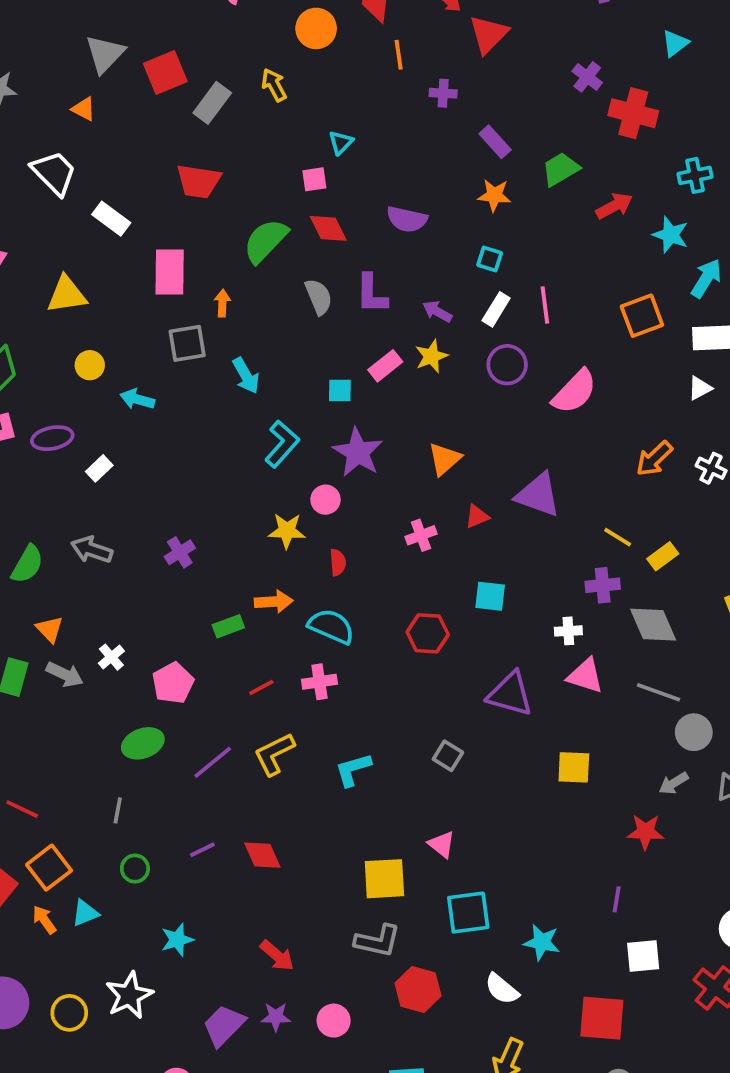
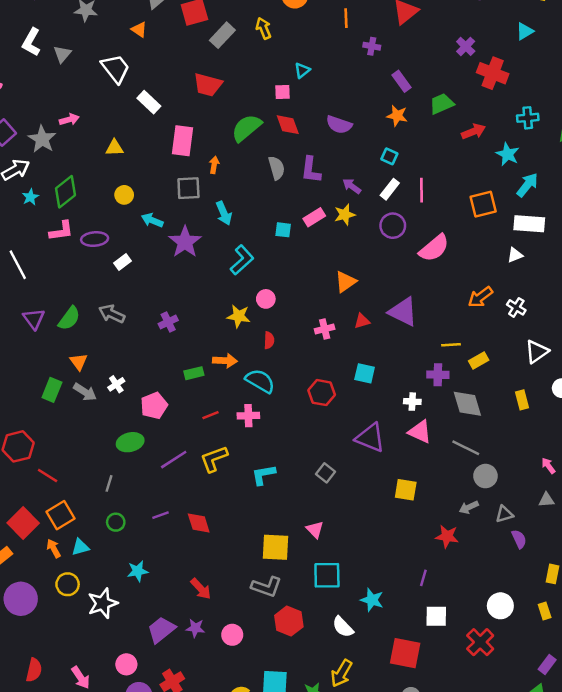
yellow triangle: (67, 295) -> (115, 148), size x0.7
purple star: (358, 452) -> (185, 242), moved
yellow line: (618, 537) -> (451, 345), turned -42
yellow circle: (69, 1013) -> (68, 584), moved

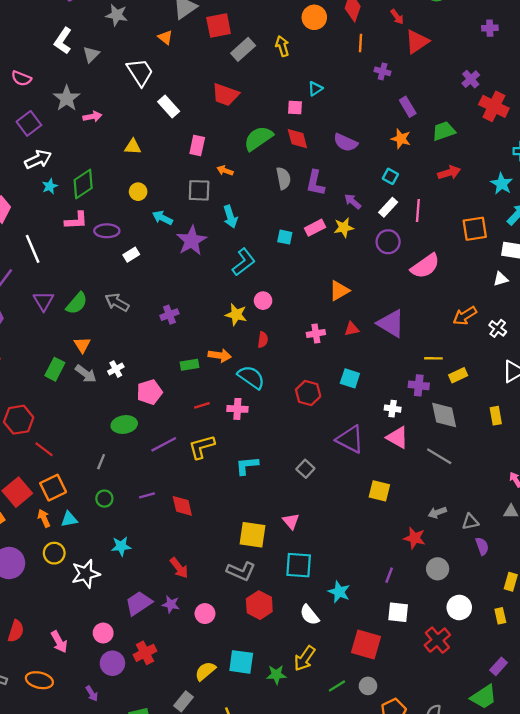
red arrow: (474, 131) -> (449, 173), moved
gray star: (42, 139) -> (67, 98), moved
pink rectangle: (182, 141) -> (197, 145), size x0.7
orange arrow: (214, 165) -> (225, 171), turned -84
gray circle: (485, 476) -> (438, 569), moved

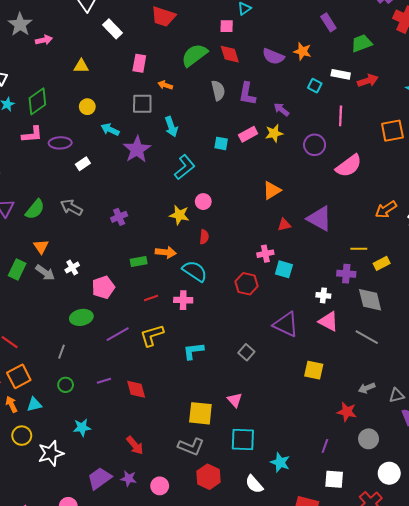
orange star: (401, 139) -> (302, 51), moved
white rectangle: (388, 207) -> (341, 74), moved, turned 60
pink cross: (316, 334) -> (265, 254), moved

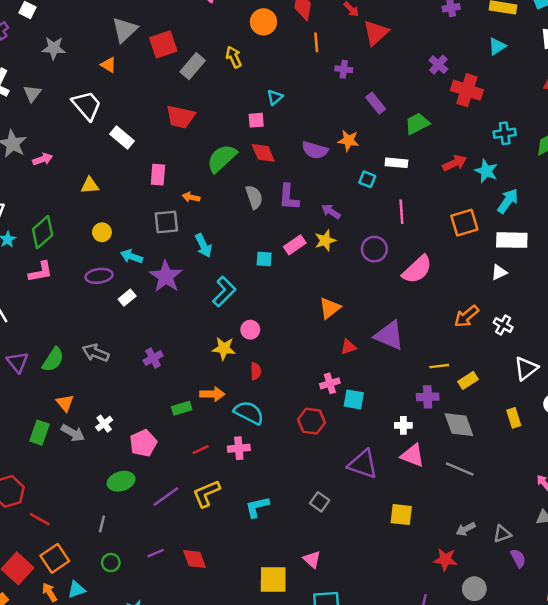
red arrow: (368, 81) -> (455, 163), moved
purple ellipse: (60, 143) -> (99, 276), moved
white rectangle: (83, 164) -> (127, 298), moved

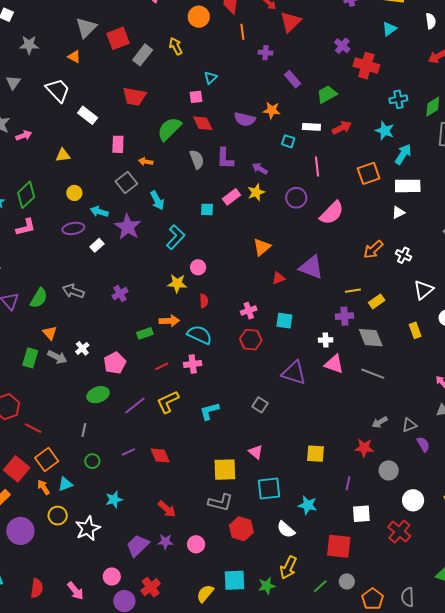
red arrow: (455, 163) -> (342, 128), moved
gray square: (166, 222) -> (126, 183), turned -30
pink cross: (330, 383) -> (249, 311), moved
yellow square: (401, 515) -> (315, 454), moved

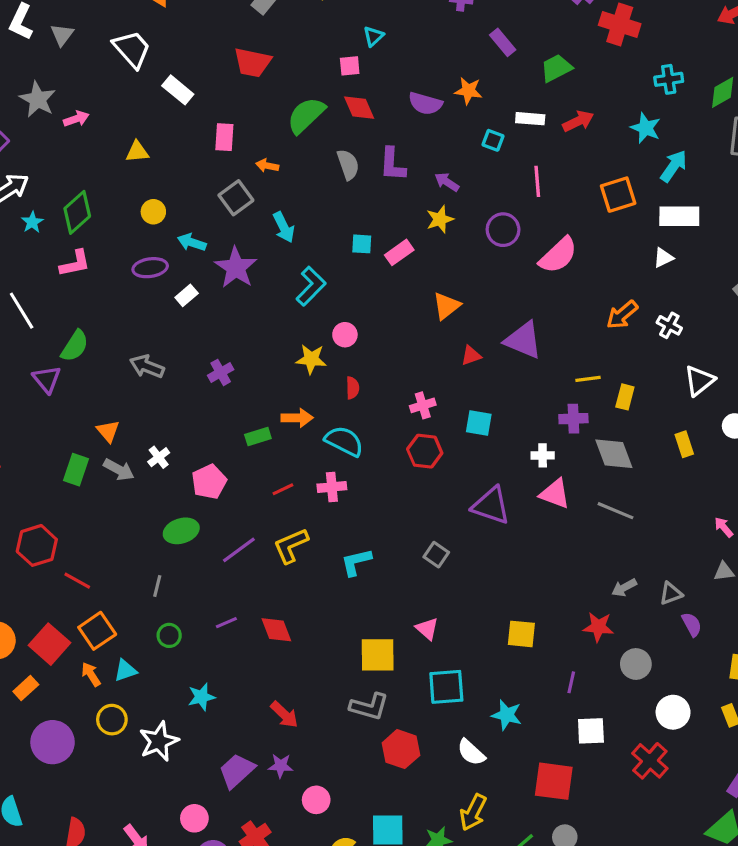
pink rectangle: (231, 197) -> (399, 252), moved
green semicircle: (39, 298) -> (75, 346), moved
yellow rectangle: (377, 301) -> (625, 397), turned -42
pink circle: (196, 544) -> (316, 800), moved

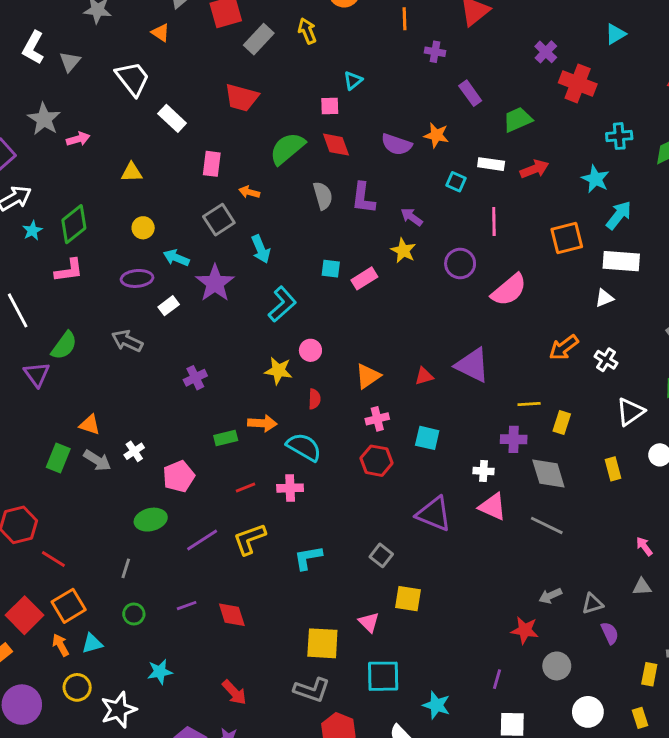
yellow star: (440, 219) -> (403, 251), turned -30
orange triangle: (446, 306) -> (368, 376), moved
gray arrow: (147, 366) -> (127, 341), moved
orange triangle: (108, 431) -> (90, 425), turned -35
yellow square: (521, 634) -> (408, 599), moved

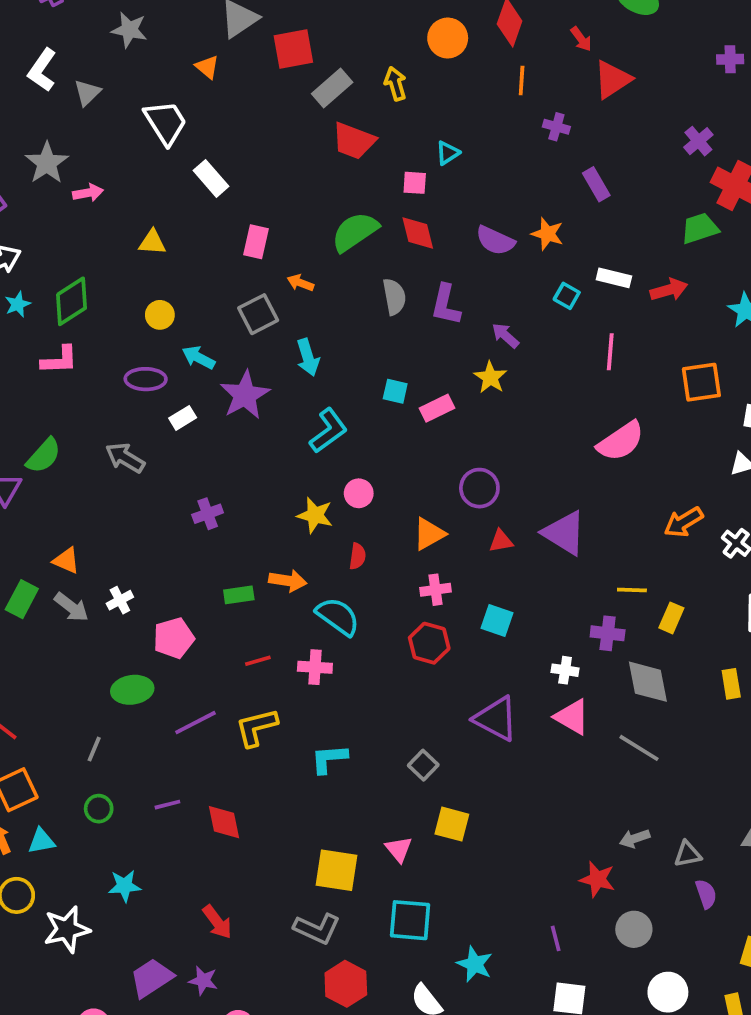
red trapezoid: (242, 98) -> (354, 141), moved
green trapezoid: (518, 120) -> (700, 228), moved
purple circle: (460, 264) -> (479, 488), moved
purple line: (497, 679) -> (556, 938), turned -36

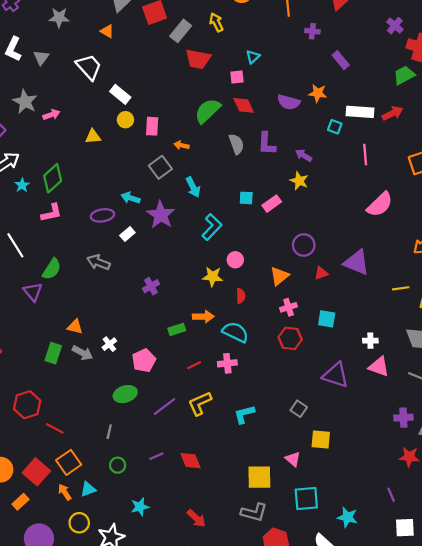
white rectangle: (614, 278) -> (360, 112), size x1.4
yellow circle: (160, 315) -> (125, 120), moved
purple cross: (608, 633) -> (403, 418), moved

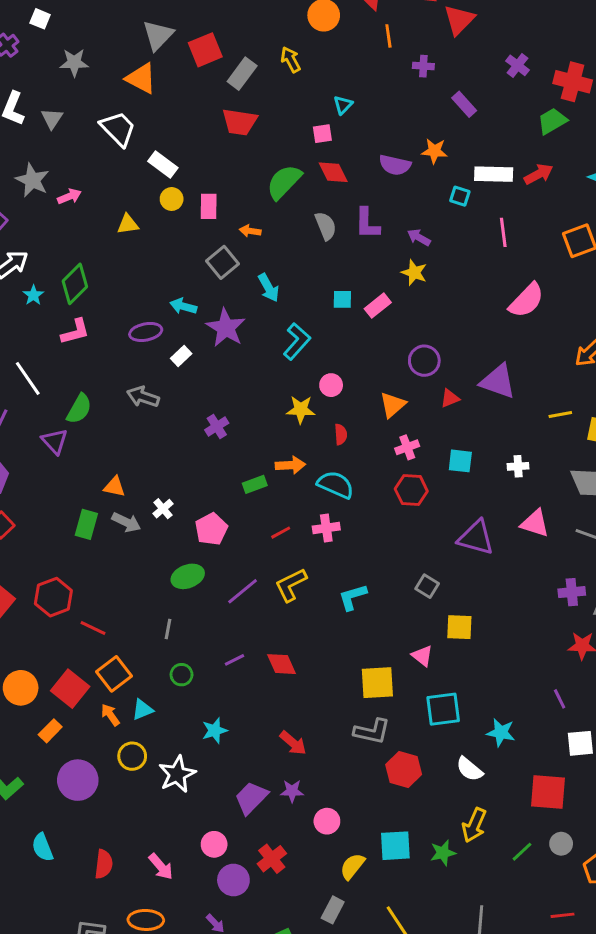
purple cross: (395, 26) -> (518, 65), moved
orange triangle: (107, 31) -> (141, 78), size x1.6
red trapezoid: (198, 59) -> (240, 122), moved
white cross: (370, 341) -> (518, 466), moved

